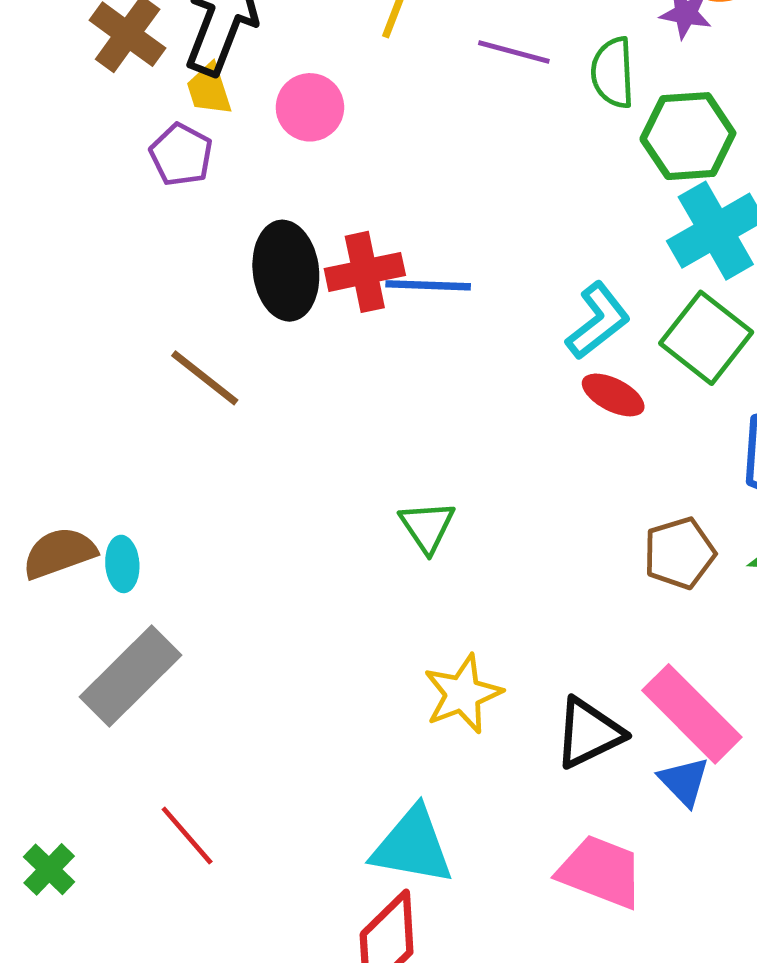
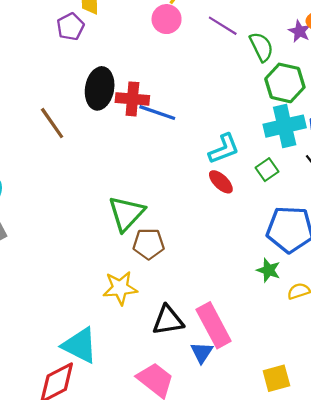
green semicircle: (613, 73) -> (261, 47), turned 140
pink circle: (310, 107) -> (167, 19), moved
green square: (706, 338) -> (267, 170), size x0.6
green triangle: (427, 527) -> (126, 213), size x1.5
brown pentagon: (679, 553) -> (149, 244), moved

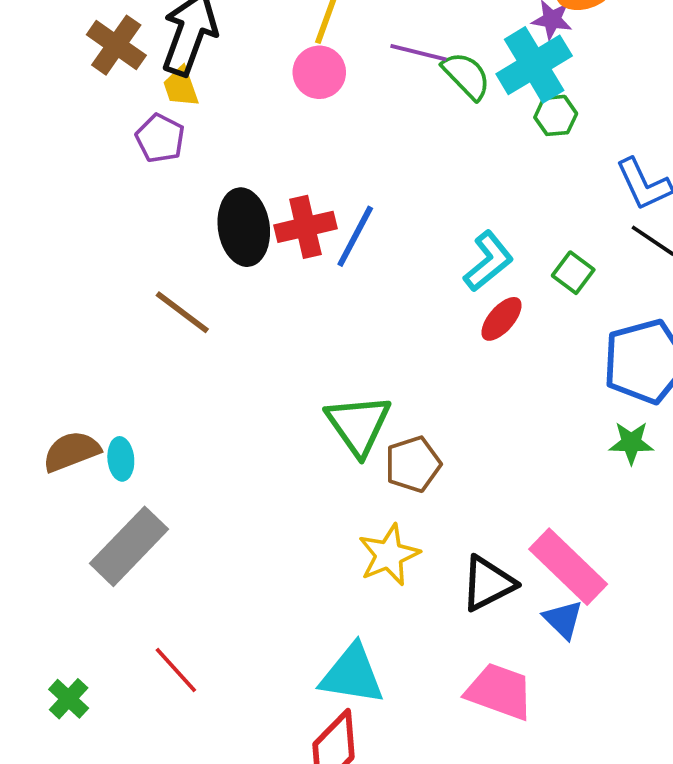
green semicircle: (261, 47) -> (466, 76), moved
green hexagon: (285, 83) -> (556, 115), size x0.6
blue line: (157, 113) -> (355, 236), turned -63
cyan cross: (285, 126) -> (534, 65), moved
red ellipse: (221, 182) -> (501, 319), turned -75

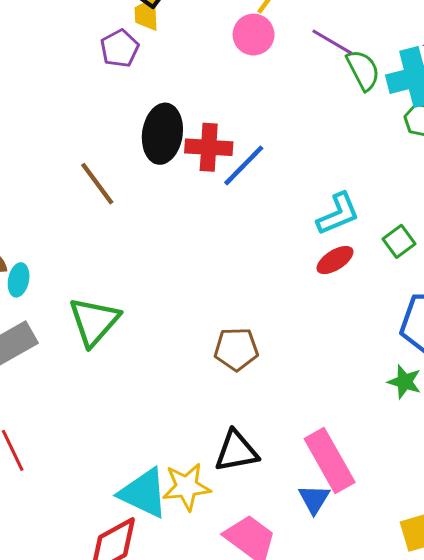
green triangle: (358, 425) -> (94, 321), moved
yellow star: (389, 555) -> (187, 487), moved
black triangle: (488, 583) -> (236, 451), moved

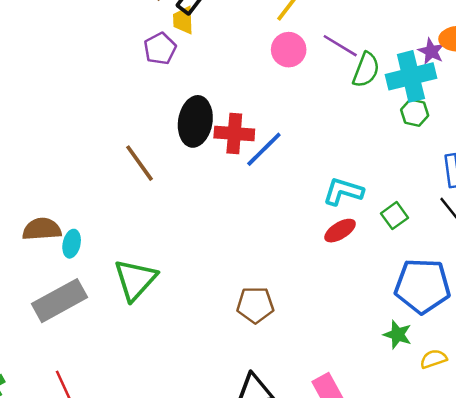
pink circle: (254, 35) -> (289, 50), moved
green semicircle: (363, 70) -> (366, 70), turned 48
cyan L-shape: (338, 214) -> (343, 191), turned -141

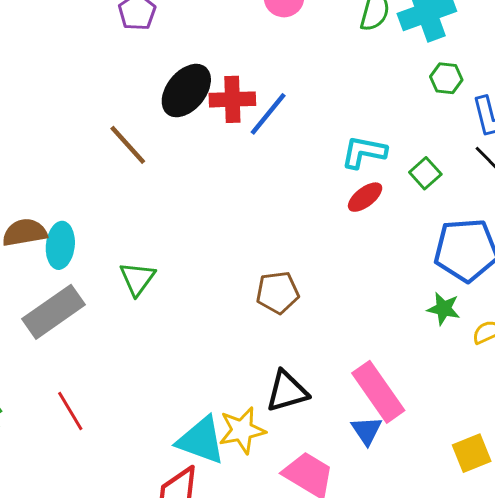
green hexagon: (415, 113) -> (446, 78), moved
black ellipse: (195, 121) -> (186, 91), turned 36
cyan ellipse: (72, 244) -> (60, 245), size x1.4
green triangle: (135, 280) -> (137, 279), size x0.7

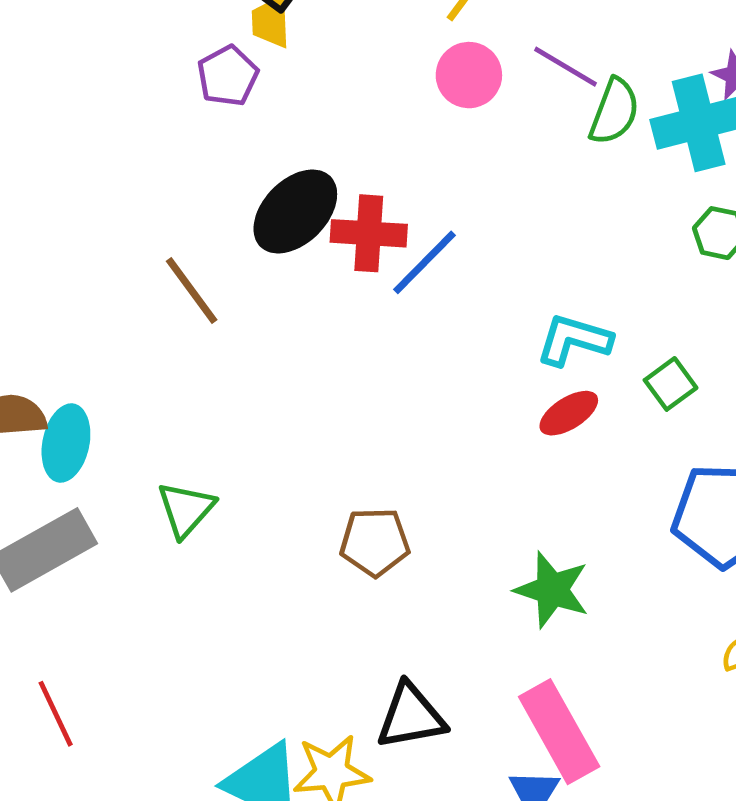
brown pentagon: (277, 292) -> (375, 542), moved
green star: (444, 309) -> (552, 590), moved, size x1.4

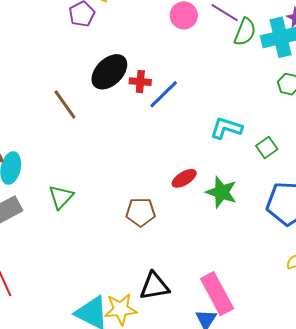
red cross: (369, 233) -> (140, 82), size x0.7
red ellipse: (569, 413) -> (184, 178), moved
green star: (552, 590) -> (221, 192), moved

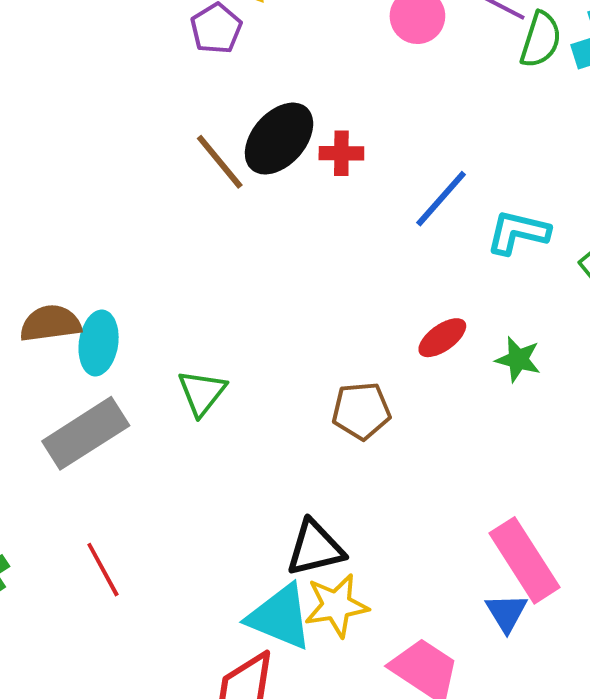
blue line: (164, 94) -> (441, 199), moved
brown line: (65, 104) -> (220, 162), moved
green star: (221, 192) -> (518, 359), size x0.7
black triangle: (155, 286) -> (315, 548), moved

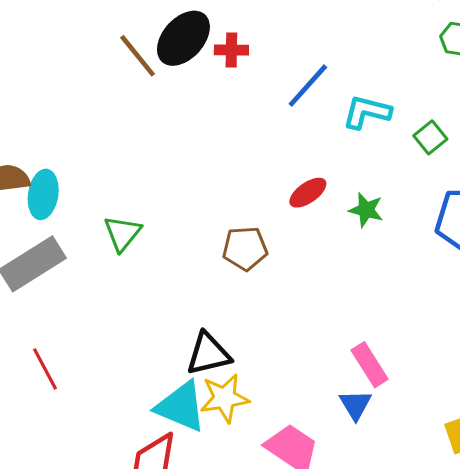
pink rectangle: (524, 560) -> (370, 365), size x0.7

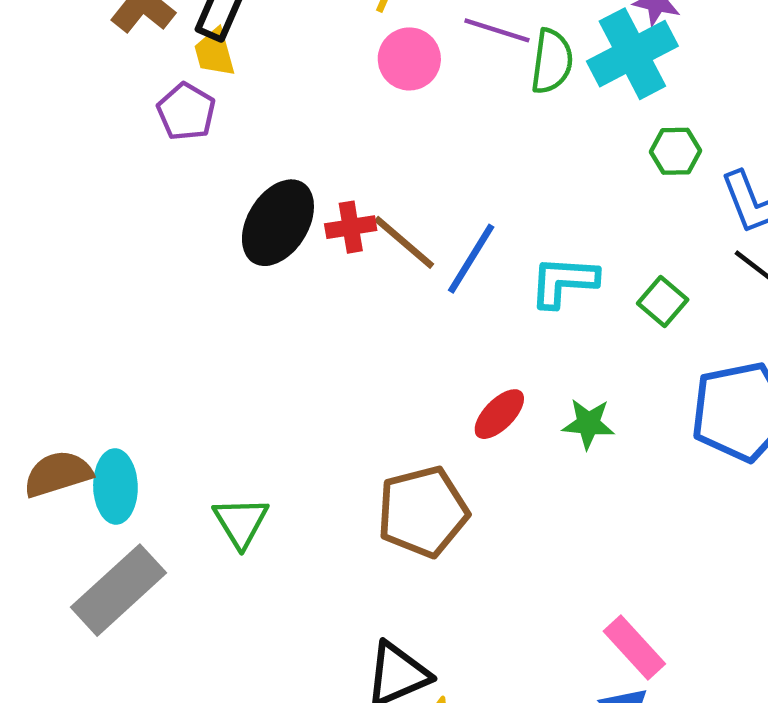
brown line: (138, 56) -> (404, 242), moved
brown pentagon: (245, 248) -> (423, 512), size x1.4

